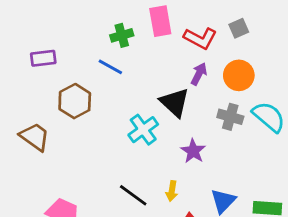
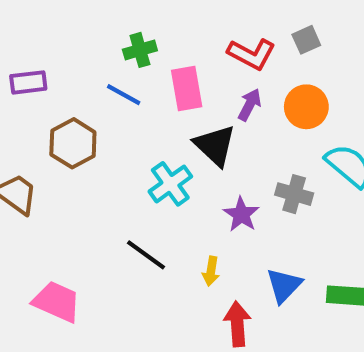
pink rectangle: (160, 21) -> (187, 89), moved
gray cross: (230, 117) -> (294, 194), moved
black line: (133, 195) -> (146, 255), moved

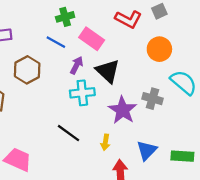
pink rectangle: (187, 89) -> (92, 39), turned -45
purple arrow: (249, 105) -> (77, 65), moved
cyan cross: (170, 184) -> (82, 93), turned 30
purple star: (241, 214) -> (123, 110), size x1.4

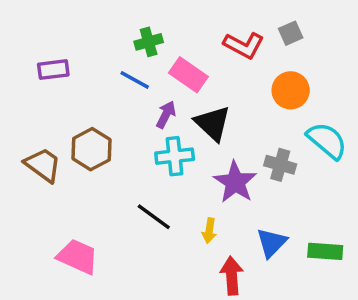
brown hexagon: (27, 70) -> (91, 149), moved

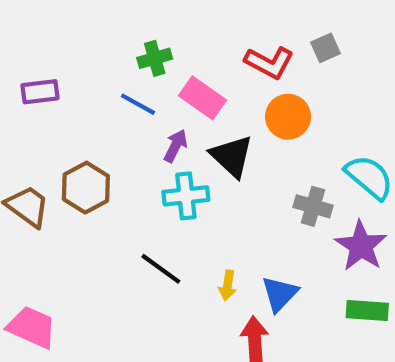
orange circle: (291, 90) -> (288, 117), moved
purple star: (235, 182) -> (361, 246), moved
blue triangle: (272, 243) -> (280, 294), moved
pink trapezoid: (78, 257) -> (32, 327), moved

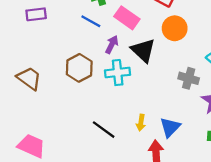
brown hexagon: (86, 188) -> (79, 68), moved
black line: (161, 269) -> (104, 130), moved

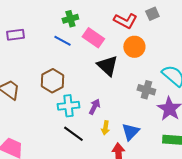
purple arrow: (112, 45) -> (94, 107), moved
cyan cross: (118, 73) -> (68, 106), moved

